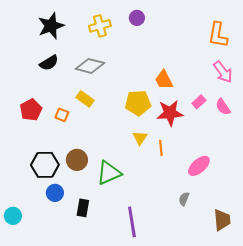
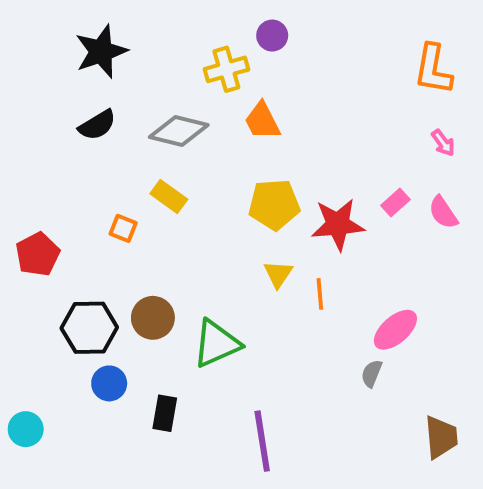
yellow cross: (100, 26) -> (226, 69), moved
pink arrow: (223, 72) -> (443, 143), size x0.6
orange trapezoid: (164, 80) -> (262, 121), moved
red pentagon: (31, 110) -> (38, 254), moved
gray semicircle: (184, 199) -> (372, 373), moved

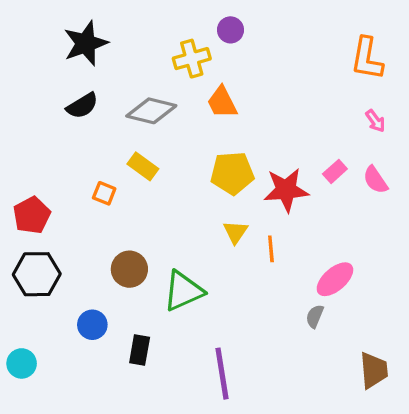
black hexagon: (89, 328) -> (37, 274), moved

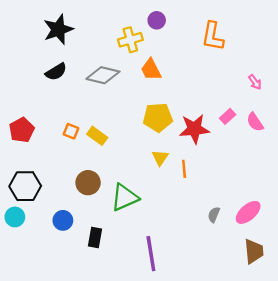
orange L-shape: (367, 59) -> (213, 36), moved
yellow rectangle: (143, 166) -> (97, 136), moved
red pentagon: (32, 215) -> (22, 130), moved
pink ellipse: (335, 279) -> (248, 212), moved
cyan circle: (22, 363) -> (15, 217), moved

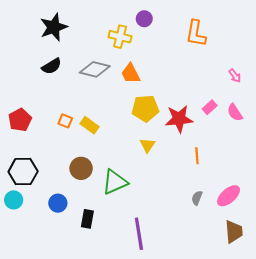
yellow cross: (130, 40) -> (120, 37), turned 30
orange trapezoid: (151, 69) -> (131, 74), moved
orange line: (184, 169) -> (197, 156), moved

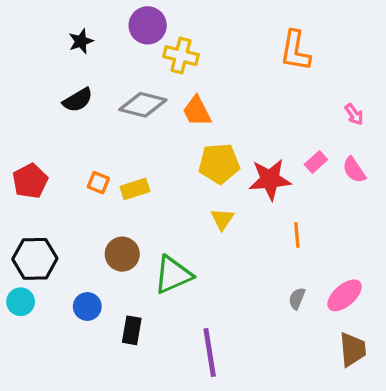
purple circle: (144, 19) -> (148, 25), moved, size x1.5
black star: (54, 27) -> (81, 41), size x0.6
yellow rectangle: (89, 125) -> (135, 189), turned -54

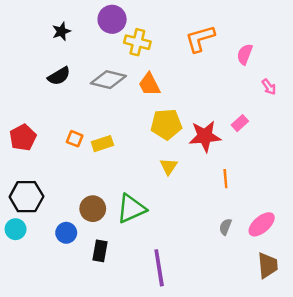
orange L-shape: (295, 51) -> (200, 39), moved, turned 64
pink semicircle: (354, 170) -> (245, 54), moved, turned 55
brown circle: (122, 254) -> (93, 209), moved

